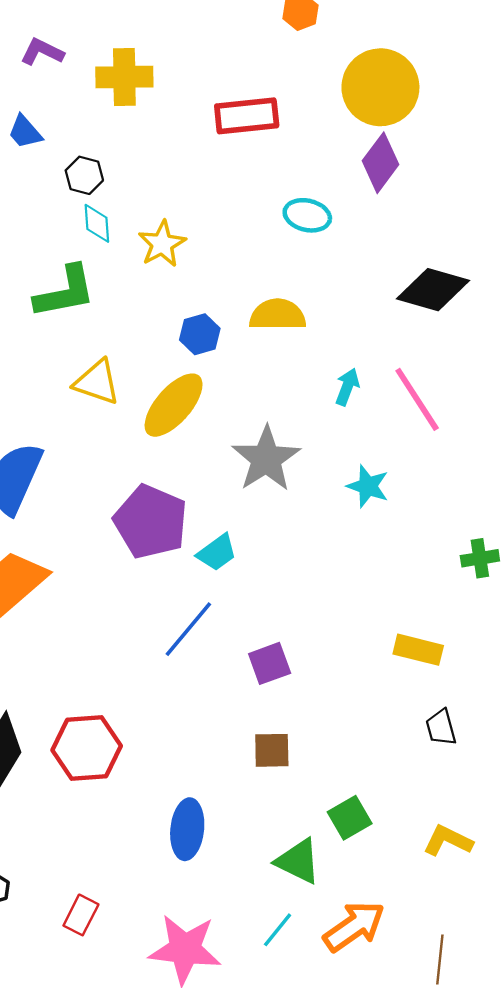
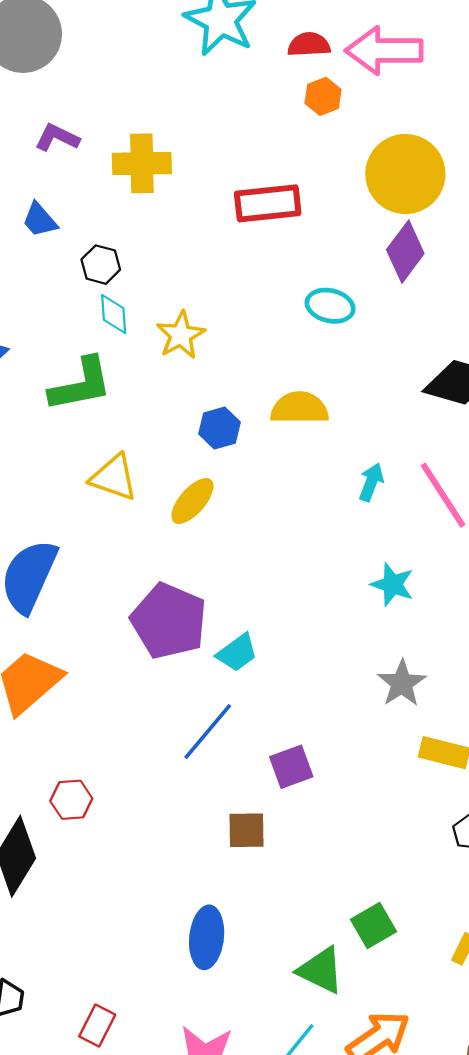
yellow ellipse: (174, 405) -> (192, 501), size x0.7
gray star: (266, 459) -> (402, 683), moved, size x0.7
red hexagon: (87, 748) -> (71, 800), moved, size x0.6
brown square: (272, 750) -> (247, 830), moved

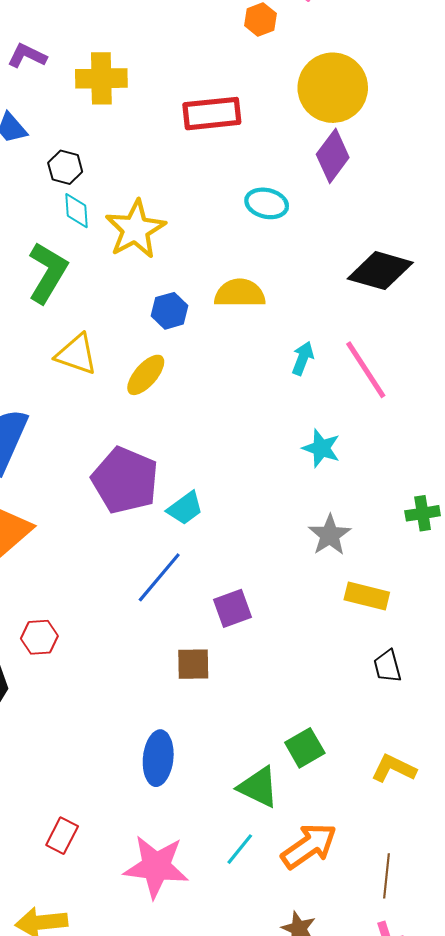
yellow star: (181, 335) -> (135, 229), size x1.4
green L-shape: (81, 385) -> (48, 273), turned -48

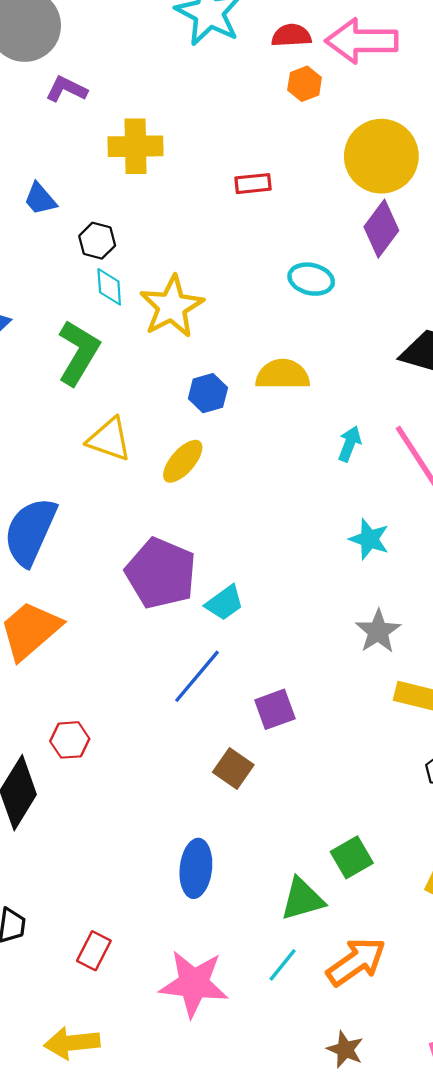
purple L-shape: (27, 56) -> (66, 89), moved
red rectangle: (212, 114) -> (253, 184), size x0.6
brown square: (193, 664) -> (233, 769), turned 36
green triangle: (258, 787) -> (302, 899), turned -42

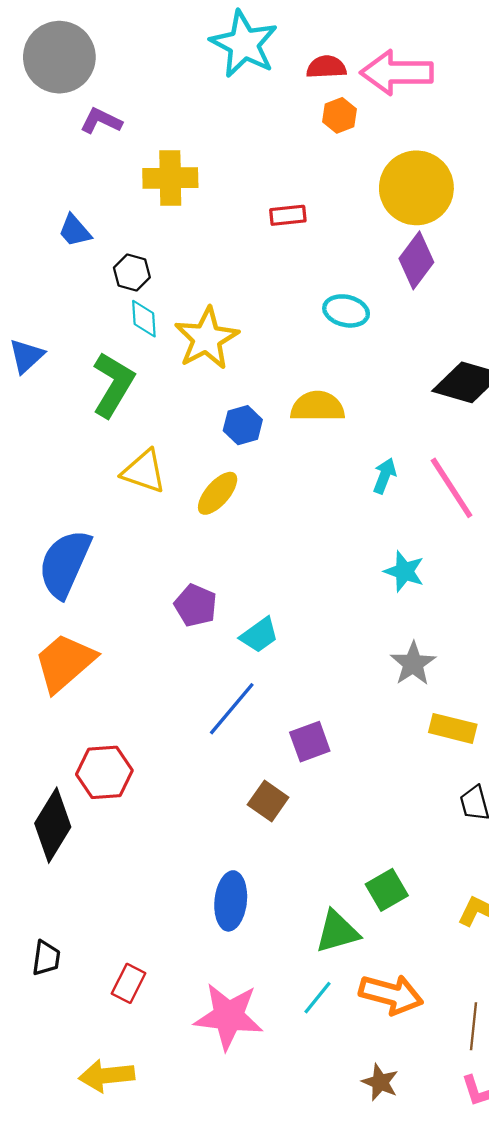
purple pentagon: (161, 573) -> (196, 605), size x0.6
red hexagon: (70, 740) -> (104, 772), size x1.4
orange arrow: (356, 962) -> (391, 994), turned 50

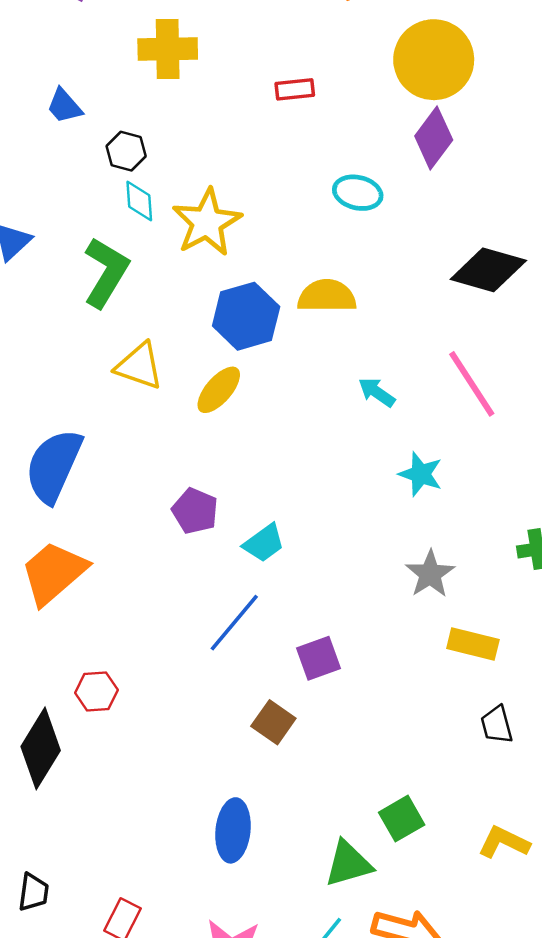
blue hexagon: (243, 425) -> (246, 316), size x1.6
cyan arrow: (385, 476) -> (377, 392), moved, turned -76
red hexagon: (104, 772) -> (96, 691), size x0.7

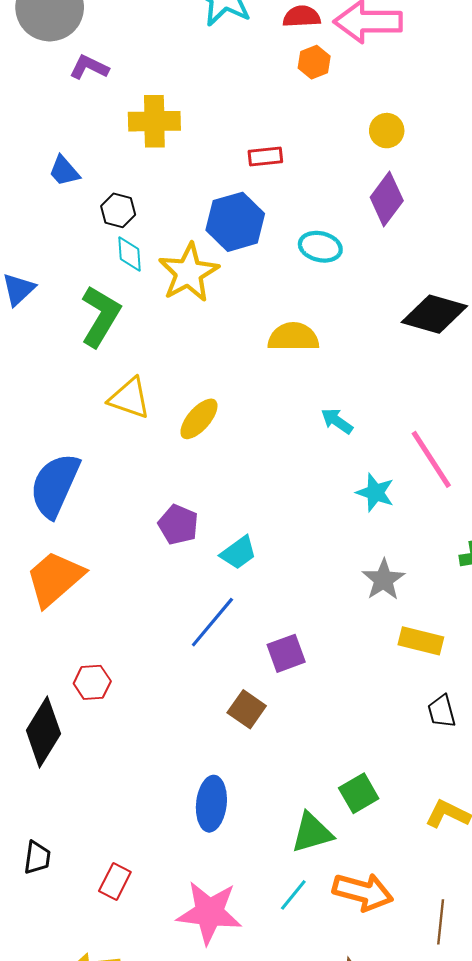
yellow circle: (434, 60) -> (387, 131), size x0.5
blue hexagon: (246, 316) -> (235, 222), moved
pink line: (472, 384) -> (431, 459), moved

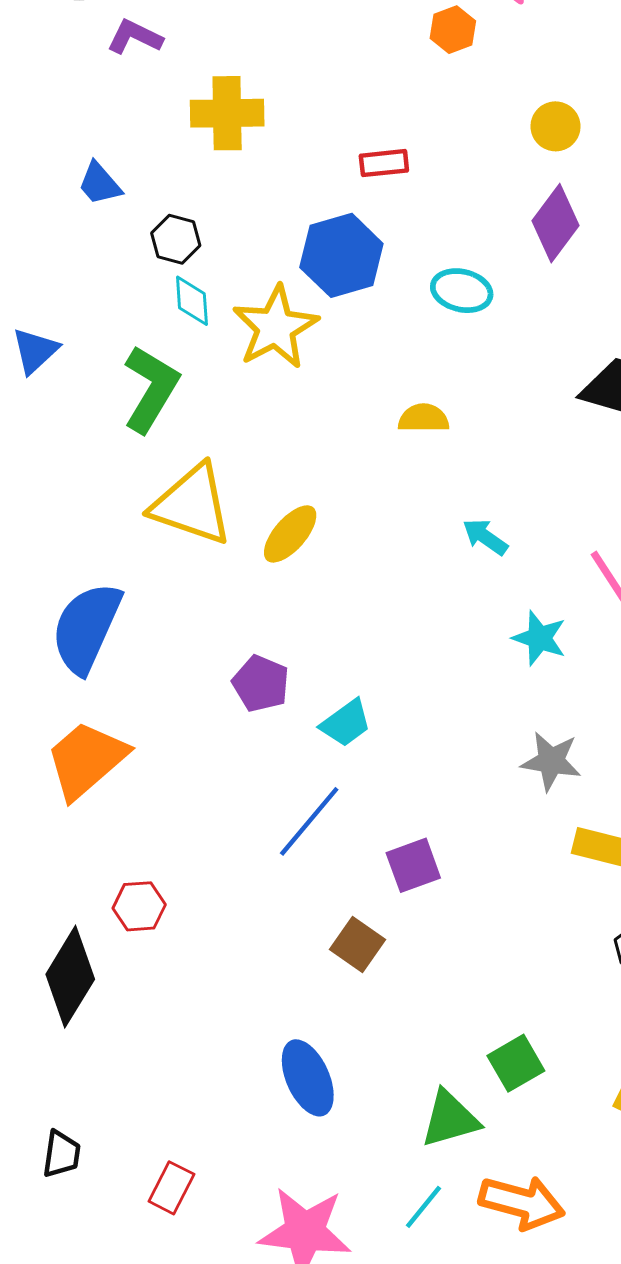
yellow semicircle: (293, 337) -> (424, 418), size x0.7
yellow triangle: (129, 398) -> (192, 505), size x1.4
gray star: (384, 580) -> (551, 761), turned -30
blue ellipse: (211, 804) -> (308, 1078), turned -30

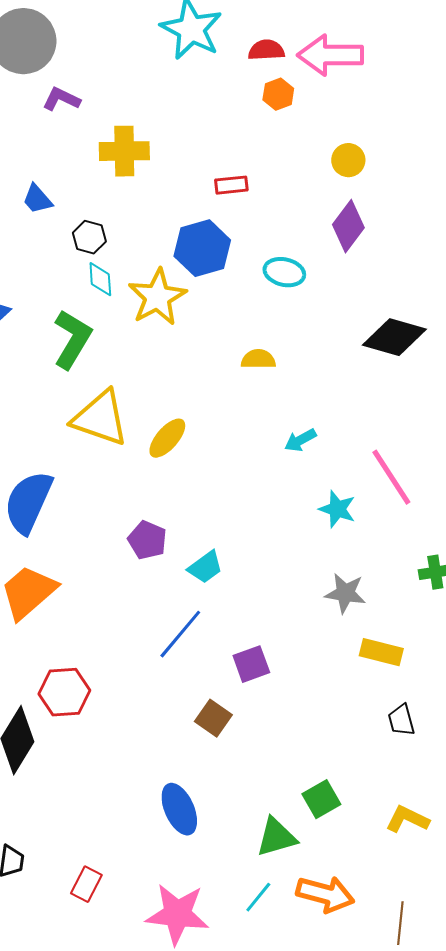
cyan arrow: (485, 537) -> (300, 440), turned -64
red hexagon: (139, 906) -> (64, 692), size x1.4

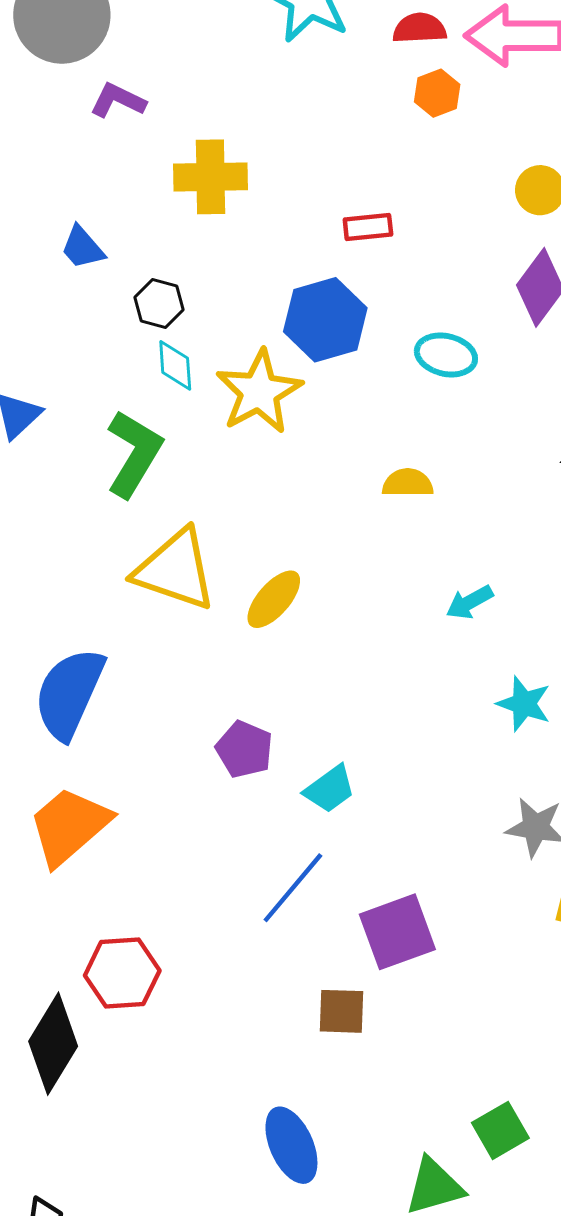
purple square: (251, 664) -> (397, 932), size x1.4
brown square: (213, 718) -> (341, 1011), turned -33

